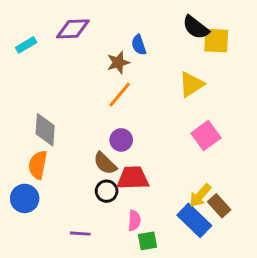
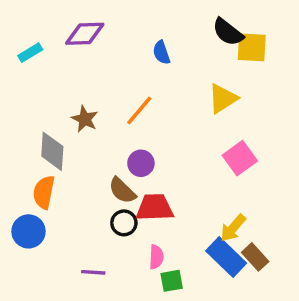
brown star: (118, 62) -> (85, 119), moved, turned -30
brown rectangle: (219, 206) -> (255, 257), moved

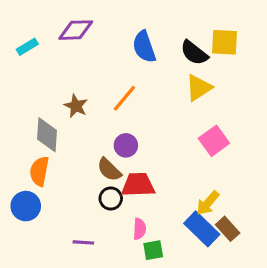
black semicircle: (228, 32) -> (194, 53), moved
blue semicircle: (161, 53) -> (144, 47), size x1.5

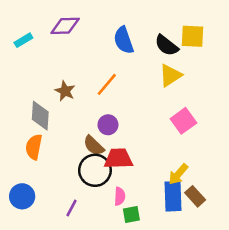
black circle: (111, 198) -> (95, 170), size x1.6
blue circle: (26, 206) -> (22, 196), moved
blue rectangle: (202, 229) -> (173, 196), turned 44
purple line: (83, 242) -> (72, 208), turned -66

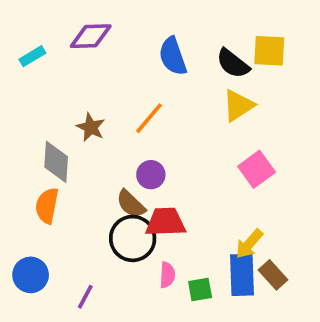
purple line: (72, 208) -> (85, 297), moved
green square: (131, 215) -> (200, 289), moved

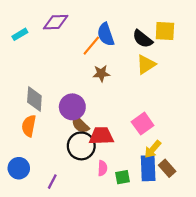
orange line: (149, 118) -> (91, 46), moved
brown star: (91, 127) -> (101, 73), moved, turned -30
pink square: (257, 169) -> (143, 124), moved
purple circle: (151, 175) -> (72, 107), moved, size x1.5

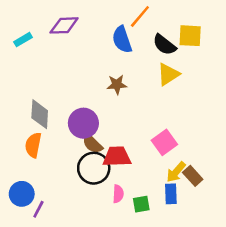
orange line: (91, 46) -> (140, 16), moved
blue rectangle: (148, 168) -> (171, 194), size x0.7
brown rectangle: (167, 168) -> (193, 176), moved
purple line: (52, 182) -> (38, 209), moved

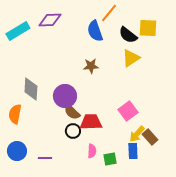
cyan rectangle: (23, 40) -> (18, 31), size x1.6
orange semicircle: (33, 145) -> (15, 114), moved
black circle: (94, 168) -> (73, 131), size x0.6
purple line: (38, 209) -> (45, 158), moved, turned 64

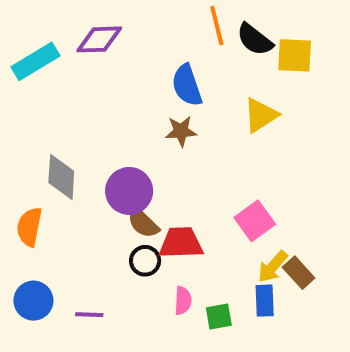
orange line: (109, 13) -> (217, 25), turned -54
blue semicircle: (95, 31) -> (187, 85), moved
black semicircle: (128, 35) -> (255, 39), moved

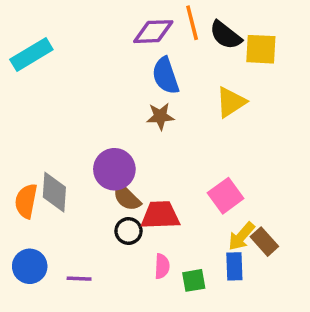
purple diamond: (99, 39) -> (153, 32), moved
gray diamond: (61, 177) -> (54, 192), moved

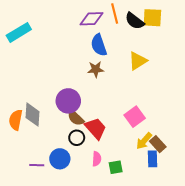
yellow square: (261, 49) -> (152, 18), moved
red trapezoid: (160, 215) -> (96, 128), turned 50
blue circle: (30, 266) -> (60, 159), moved
blue rectangle: (234, 266) -> (152, 159), moved
purple line: (79, 279) -> (37, 165), moved

